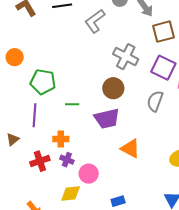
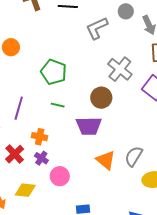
green pentagon: (43, 82) -> (54, 72), moved
gray semicircle: (155, 101) -> (134, 156), moved
red cross: (40, 161) -> (15, 154), turned -36
yellow diamond: (71, 194) -> (25, 190), moved

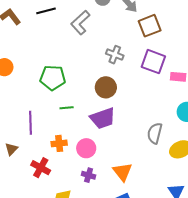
gray cross: (120, 69) -> (115, 55), size x0.7
purple cross: (41, 158) -> (89, 175), moved
orange triangle: (106, 160) -> (122, 172), moved, turned 30
pink circle: (60, 176) -> (86, 148), moved

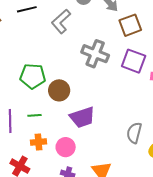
gray cross: (115, 55) -> (95, 54), size x1.5
brown circle: (106, 87) -> (59, 90), moved
green line: (67, 108) -> (35, 115), moved

